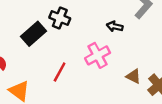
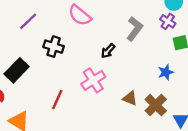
black arrow: (115, 26) -> (108, 51), turned -56
black rectangle: (34, 34) -> (17, 70), moved

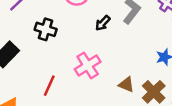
black arrow: (108, 51) -> (103, 23), moved

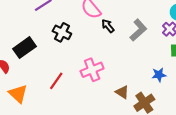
black arrow: (103, 23) -> (108, 26), moved, turned 88

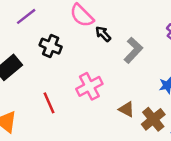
gray L-shape: (138, 30) -> (133, 50), moved
red line: (56, 81) -> (49, 103), turned -54

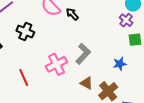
black arrow: (103, 34) -> (72, 14), moved
gray L-shape: (133, 50) -> (83, 54), moved

